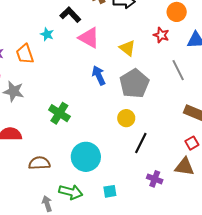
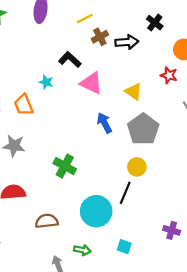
black line: (141, 143) -> (125, 193), moved
cyan square: (110, 191) -> (124, 247), turned 32
green arrow: (71, 192) -> (82, 250), size x0.7

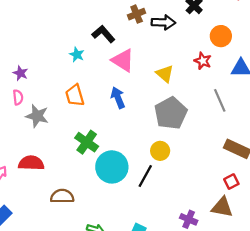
orange trapezoid: (24, 105) -> (75, 95), moved
blue arrow: (104, 123) -> (118, 98), moved
cyan circle: (96, 211) -> (112, 167), moved

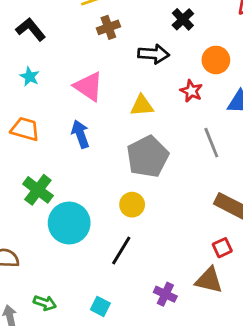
black arrow: (163, 22) -> (154, 54), moved
black L-shape: (103, 34) -> (31, 29), moved
yellow triangle: (165, 74) -> (142, 105), turned -48
orange trapezoid: (75, 95) -> (25, 129), turned 120
black line: (145, 176) -> (121, 251), moved

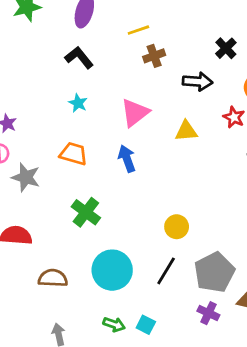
pink triangle: (89, 86) -> (135, 113), turned 48
gray pentagon: (148, 157) -> (214, 272), moved
cyan circle: (69, 223) -> (112, 270), moved
green arrow: (45, 303) -> (114, 324), moved

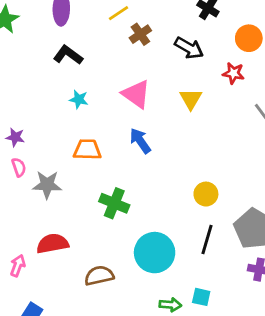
black arrow: (198, 82) -> (189, 48), turned 40
pink triangle: (135, 113) -> (136, 94), turned -32
yellow triangle: (186, 131) -> (191, 99), turned -40

